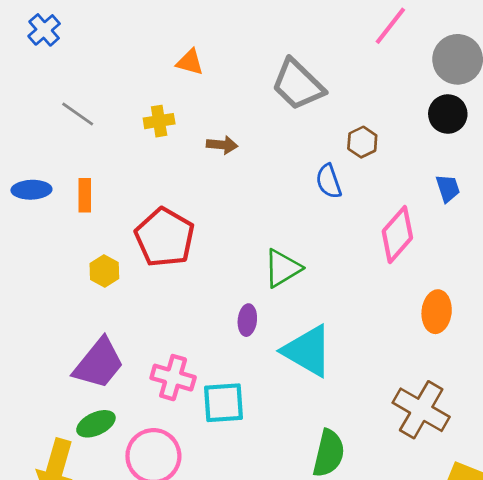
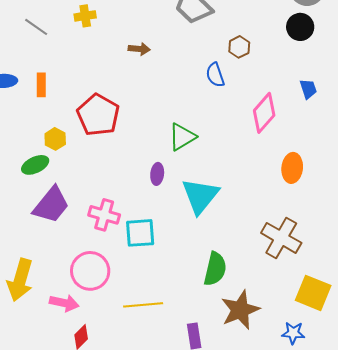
yellow cross: (159, 121) -> (85, 16), moved
blue trapezoid: (448, 188) -> (308, 89), moved
cyan triangle: (308, 351) -> (200, 196), turned 39
green ellipse: (96, 424) -> (35, 165), moved

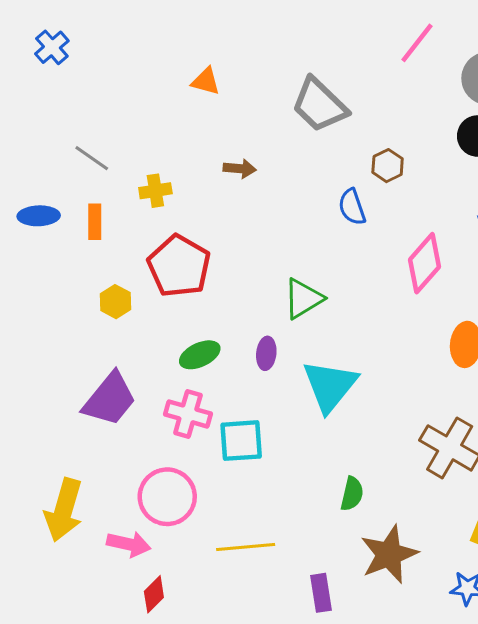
yellow cross: (85, 16) -> (155, 191), moved
gray line: (36, 27) -> (92, 158), moved
green ellipse: (35, 165) -> (200, 355), moved
green semicircle: (215, 269) -> (352, 494), size x0.7

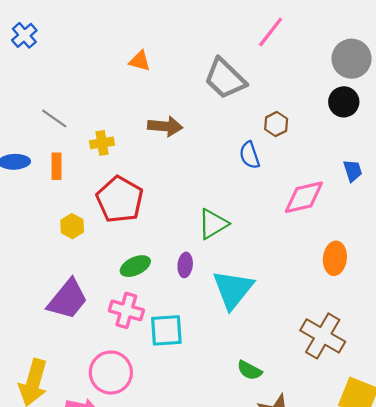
pink line: (417, 43) -> (271, 32), moved
brown arrow: (240, 169) -> (165, 126), size x1.4
pink diamond: (424, 263) -> (304, 197), turned 36
green semicircle: (352, 494) -> (249, 370), turned 105

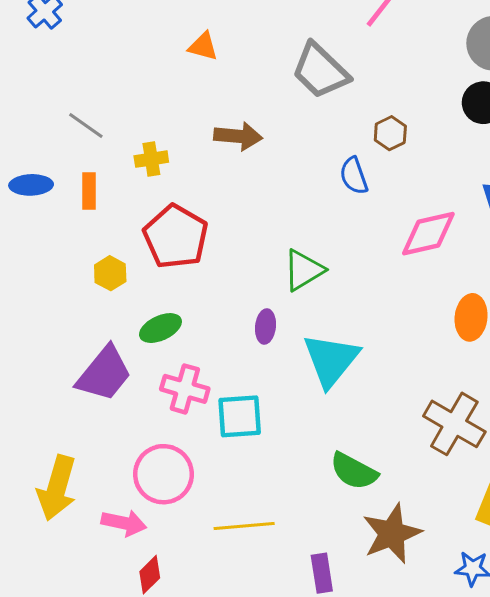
green ellipse: (135, 266) -> (160, 328), moved
green semicircle: (249, 370) -> (354, 471), size x1.4

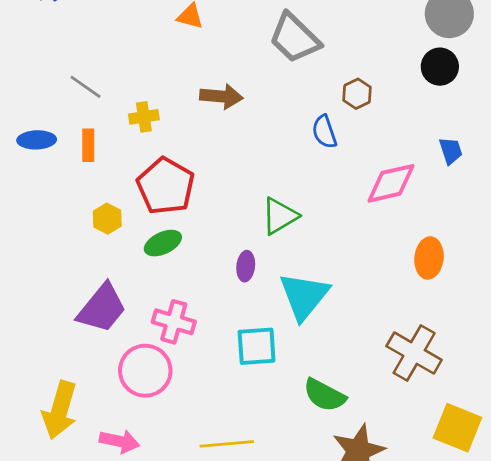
green ellipse: (160, 328) -> (163, 243), moved
cyan square: (240, 416) -> (257, 346), moved
pink circle: (164, 474) -> (145, 371), moved

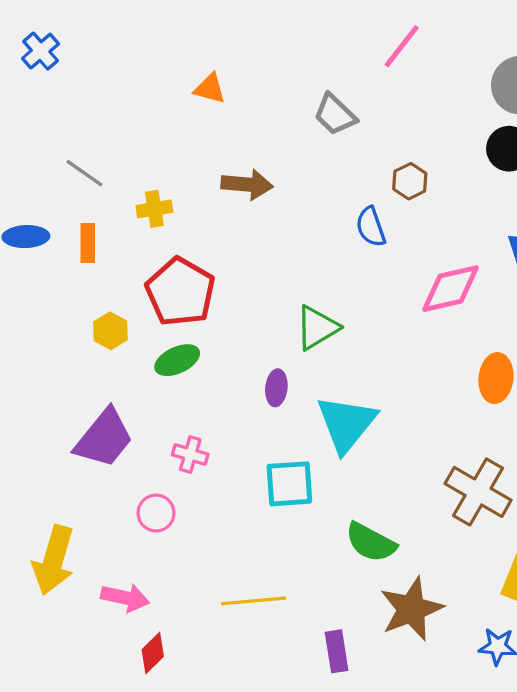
gray trapezoid: (295, 38) -> (335, 115), size x0.7
pink cross: (174, 322) -> (190, 454), size x0.7
pink circle: (145, 371) -> (156, 513), size x0.6

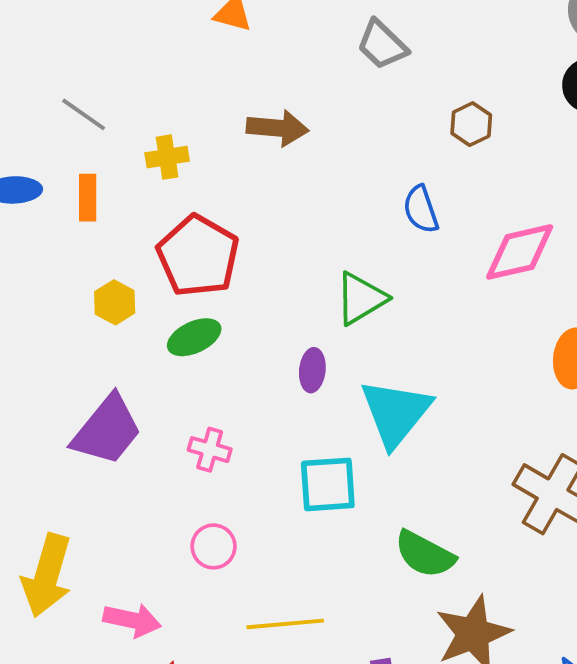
blue semicircle: (371, 227) -> (421, 209), moved
pink circle: (156, 513) -> (214, 546), moved

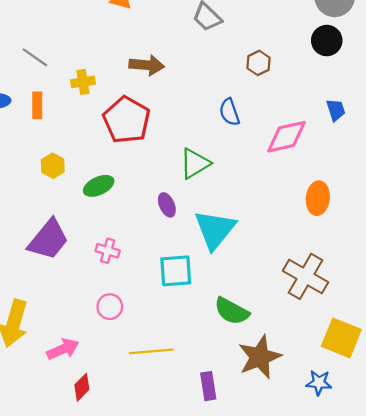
red pentagon: (198, 256) -> (127, 120), moved
purple ellipse: (312, 370) -> (167, 205), turned -30
pink arrow: (132, 620) -> (63, 349), turned -36

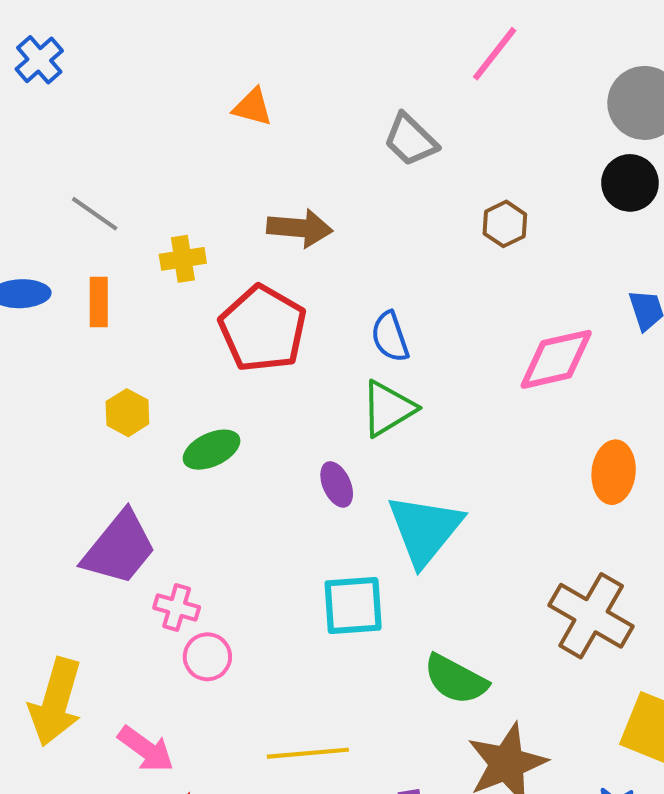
blue semicircle: (229, 112) -> (390, 337), moved
pink cross: (108, 251) -> (177, 608), moved
pink circle: (110, 307) -> (207, 657), moved
pink arrow: (63, 349) -> (146, 749), turned 60

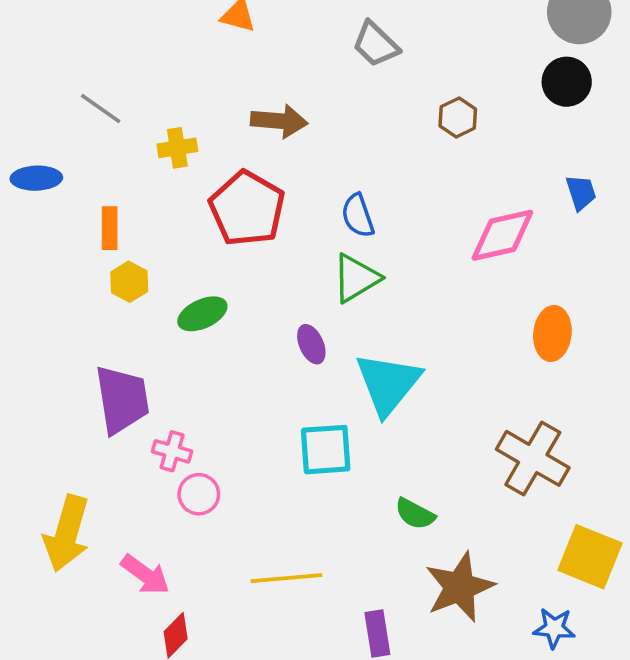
orange rectangle: (99, 302) -> (110, 228), moved
purple trapezoid: (119, 548) -> (122, 400), turned -48
green semicircle: (456, 679) -> (415, 514), size x0.7

